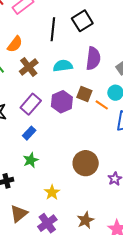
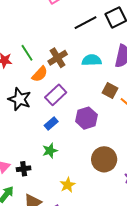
black line: (53, 29) -> (85, 23), turned 50
orange semicircle: (15, 44) -> (40, 74), moved
purple hexagon: (62, 102) -> (86, 118), moved

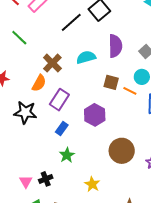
green line: (27, 53) -> (19, 38), moved

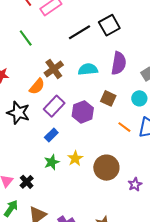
orange line: (130, 91) -> (124, 127), moved
purple hexagon: (95, 115) -> (83, 112), moved
black cross: (46, 179) -> (27, 182), turned -32
yellow star: (92, 184) -> (75, 158), moved

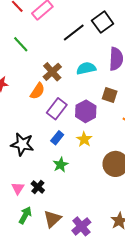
black star: (18, 113) -> (22, 144), moved
yellow star: (75, 158) -> (84, 139), moved

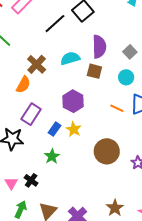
brown square: (110, 95) -> (94, 71), moved
purple rectangle: (57, 109) -> (31, 114), moved
blue rectangle: (57, 138) -> (55, 129), moved

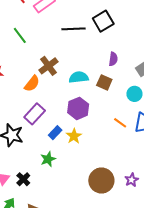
black line: (55, 24) -> (74, 29), turned 30
purple semicircle: (99, 47) -> (113, 59), size x0.6
cyan semicircle: (70, 58) -> (79, 77), moved
brown circle: (107, 151) -> (101, 180), moved

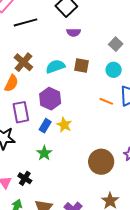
black line: (74, 29) -> (25, 22), moved
purple semicircle: (113, 59) -> (73, 32), moved, turned 96
purple hexagon: (78, 108) -> (50, 99), moved
purple rectangle: (35, 114) -> (21, 112), turned -40

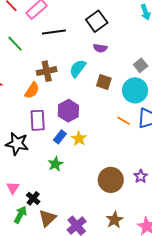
brown cross: (23, 62) -> (47, 71), turned 30
cyan semicircle: (55, 66) -> (78, 69), moved, turned -42
cyan circle: (114, 70) -> (135, 90), size x1.6
black cross: (25, 178) -> (33, 198), moved

